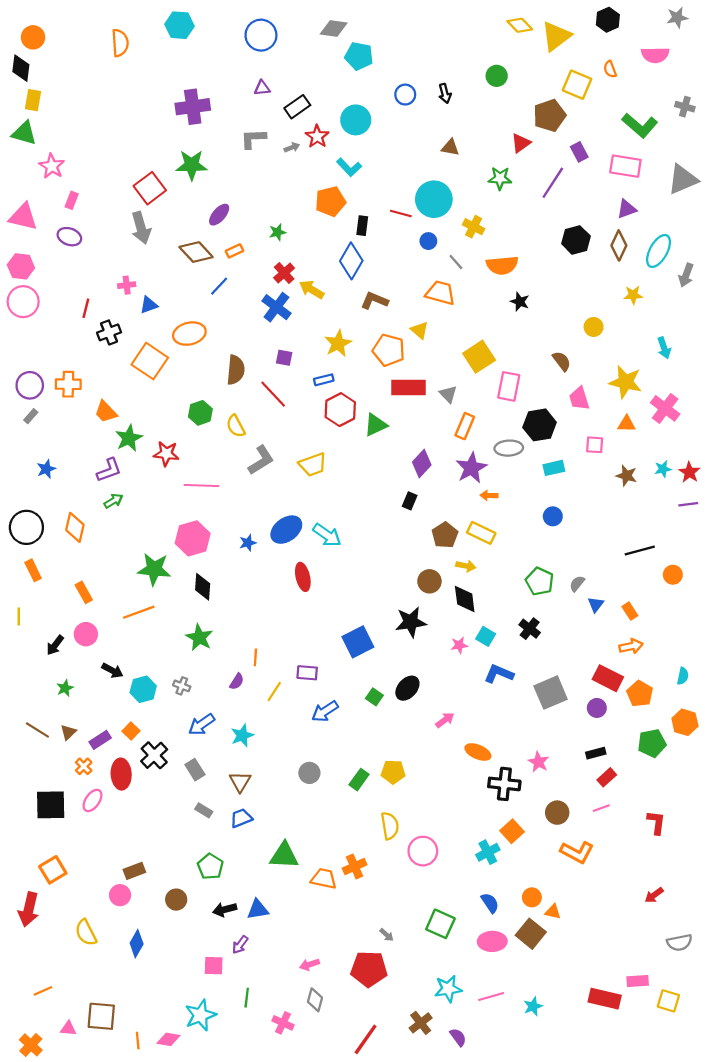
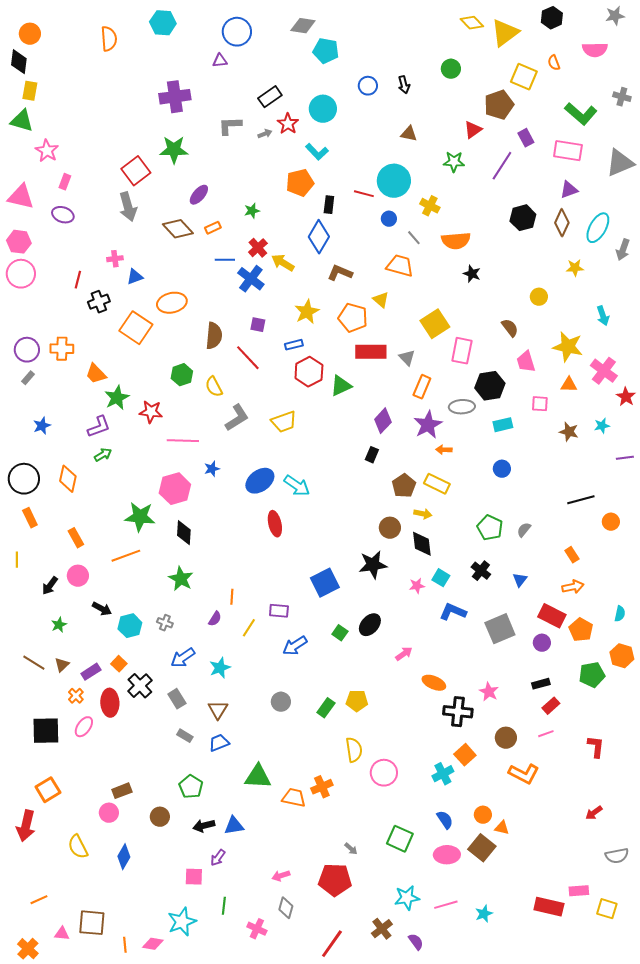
purple triangle: (262, 88) -> (220, 61), moved
blue line: (219, 286) -> (225, 260), moved, turned 48
red star: (689, 472) -> (626, 397), moved
blue star: (248, 543) -> (212, 469), moved
blue triangle: (596, 604) -> (520, 580), moved

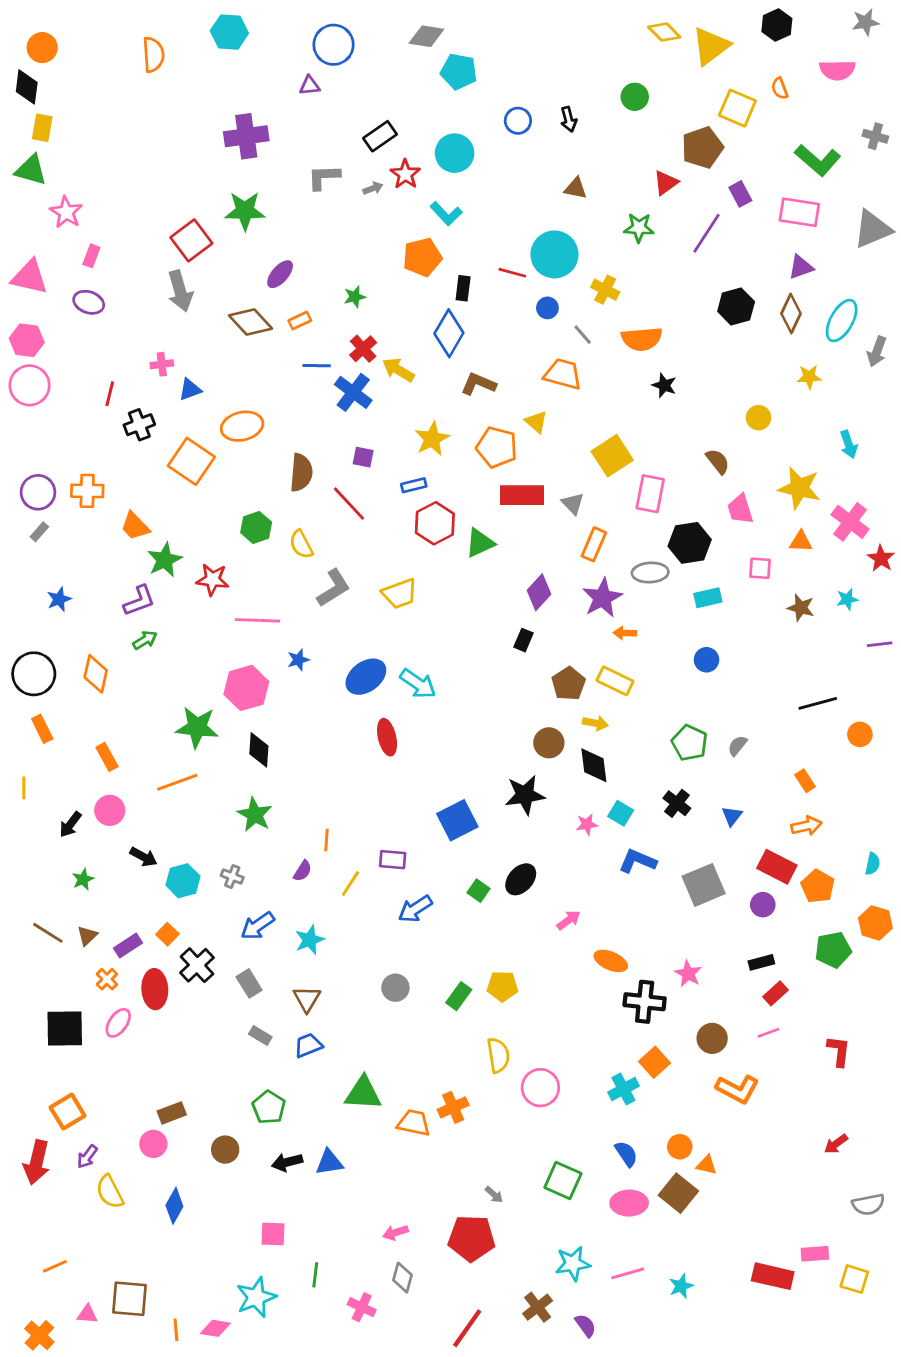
purple arrow: (218, 858) -> (87, 1157), moved

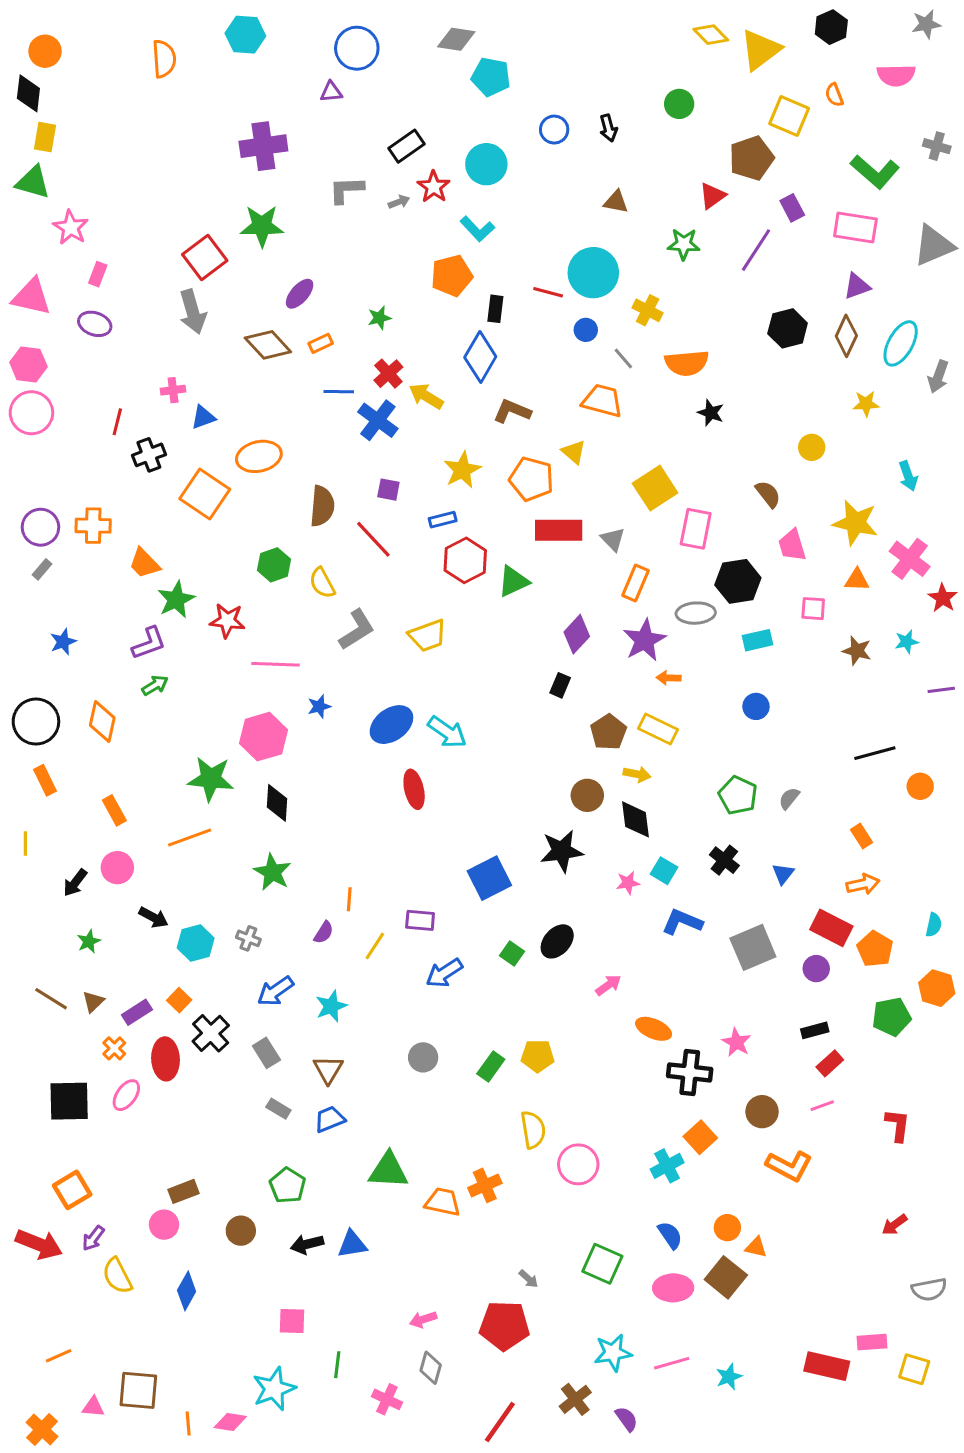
red arrow: (37, 1162) -> (39, 1244), turned -81

